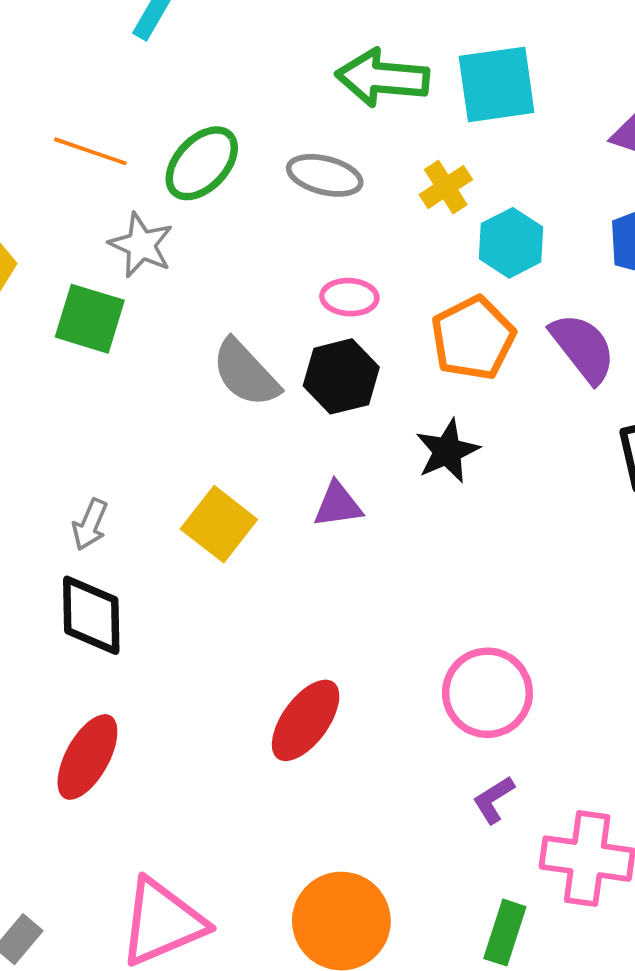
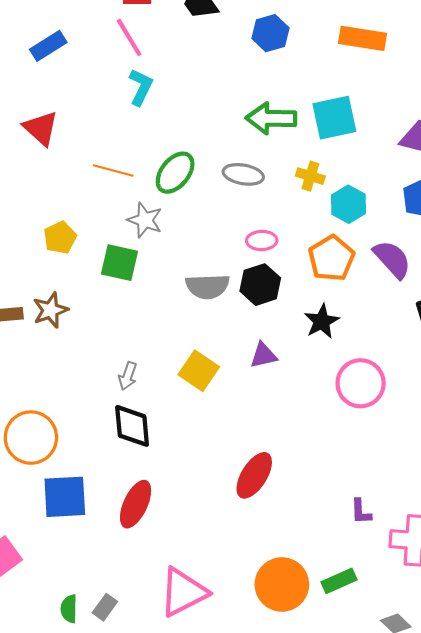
yellow cross: (446, 187) -> (310, 176), turned -36
gray semicircle: (246, 373) -> (207, 286), turned -45
pink circle: (487, 693) -> (361, 383), moved
purple L-shape: (494, 800) -> (361, 512), turned -56
green rectangle: (505, 933) -> (339, 581), moved, turned 52

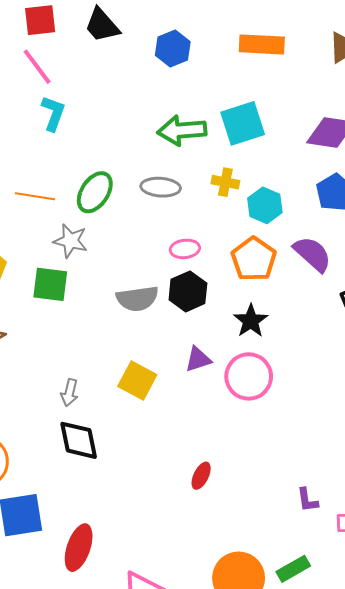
pink circle: (361, 383) -> (249, 376), moved
red ellipse: (254, 475) -> (201, 476), size x0.6
red ellipse: (136, 504) -> (79, 548), moved

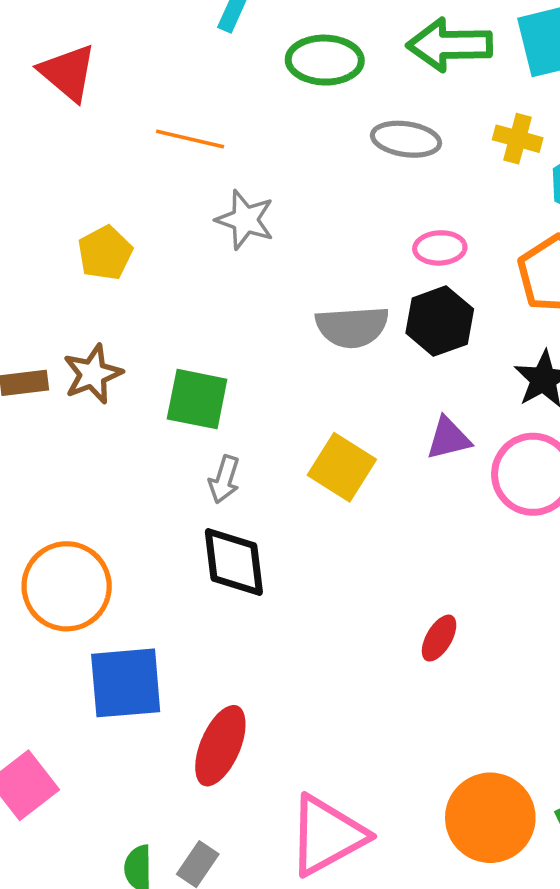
green ellipse: (95, 192) -> (325, 60), moved, turned 54
green square: (50, 284) -> (197, 399), moved

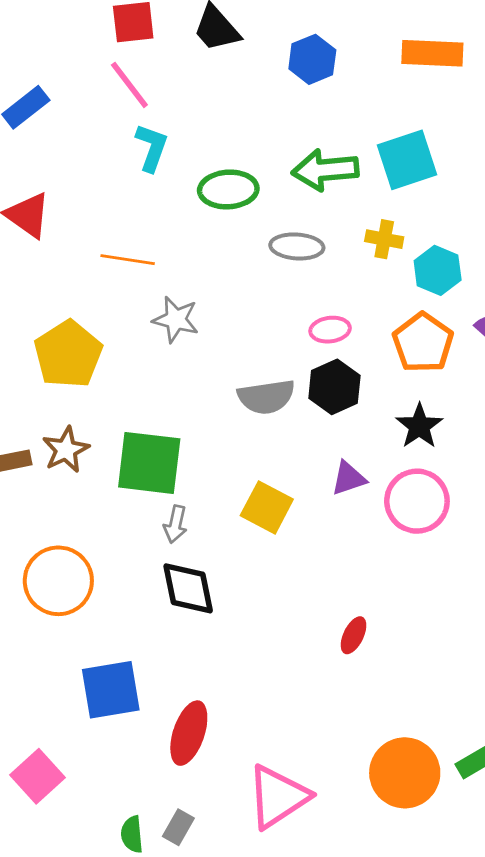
yellow pentagon: (105, 253) -> (68, 354), size x1.6
green square: (197, 399) -> (149, 463), size x1.4
orange circle: (67, 586) -> (58, 581), moved

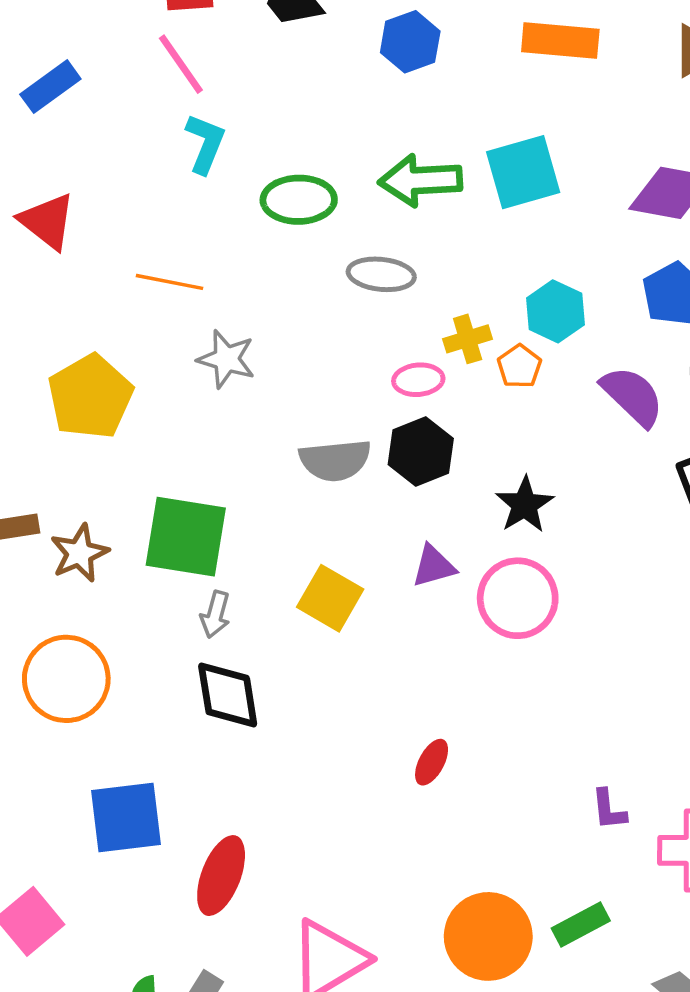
yellow cross: (384, 239) -> (468, 339), moved, turned -30
orange pentagon: (423, 343) -> (519, 366), moved, size x0.6
brown star: (66, 450) -> (79, 553), moved

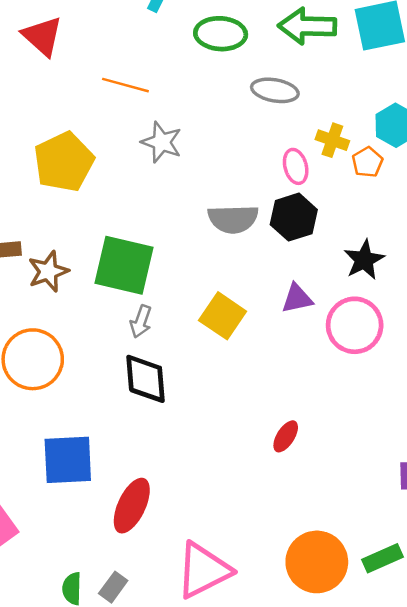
yellow cross: (468, 339) -> (332, 140), turned 32
pink ellipse: (418, 380) -> (296, 166), turned 76

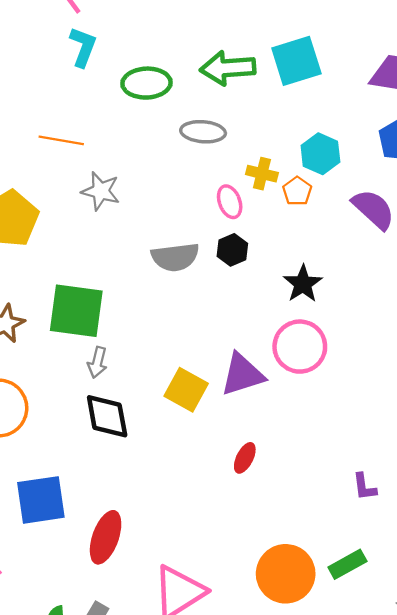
black hexagon: (294, 217) -> (232, 250), size x0.7
purple triangle: (297, 298) -> (242, 374), moved, size x1.5
yellow square: (223, 316) -> (186, 390), moved

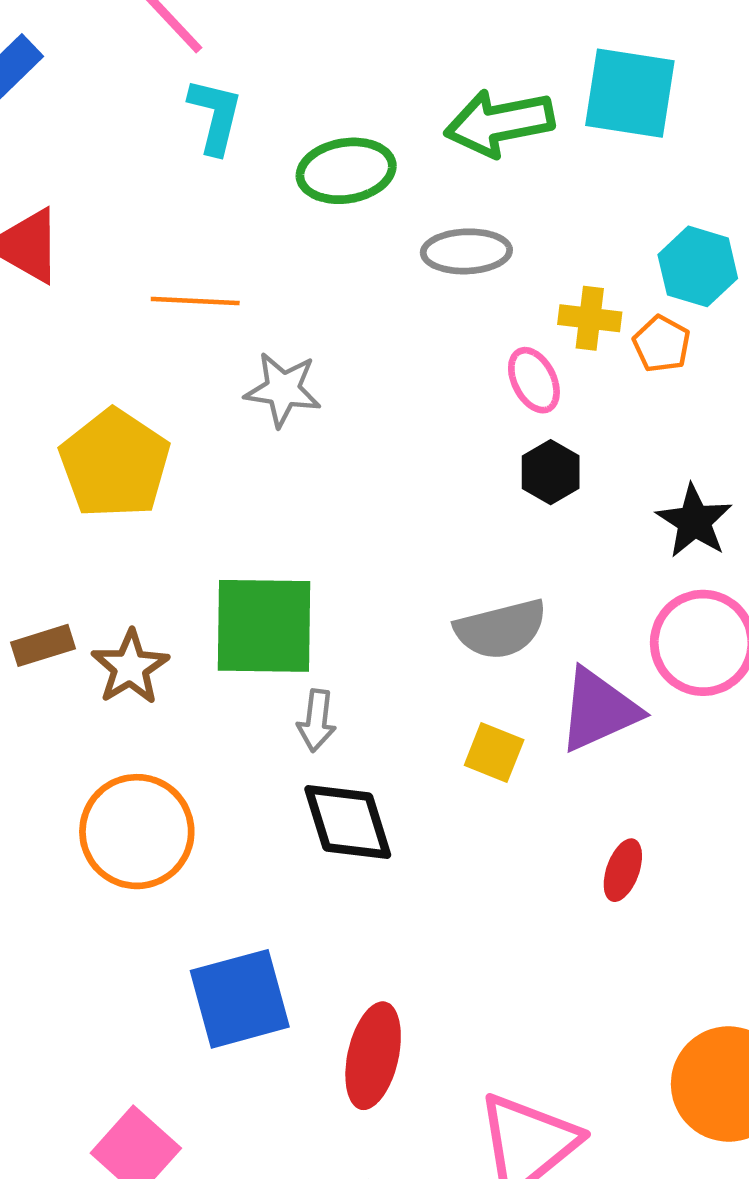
cyan square: (296, 61) -> (630, 93), turned 33
gray semicircle: (175, 257) -> (501, 629), moved
yellow square: (186, 390) -> (494, 753), size x0.7

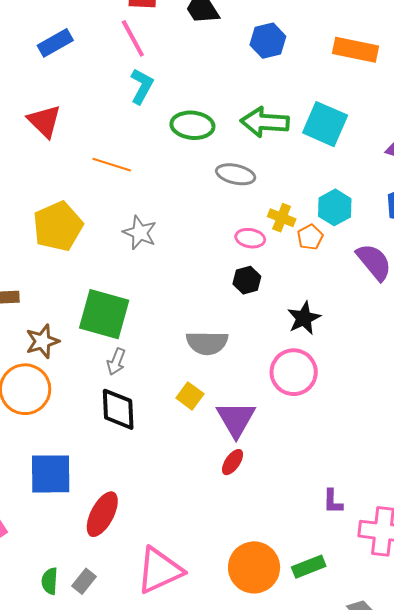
pink ellipse: (534, 380) -> (250, 238), turned -68
gray star: (283, 390) -> (140, 233), moved
brown star: (130, 667) -> (42, 341), moved
purple triangle: (599, 710) -> (236, 419), moved, turned -51

